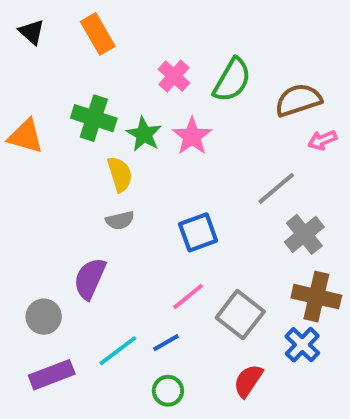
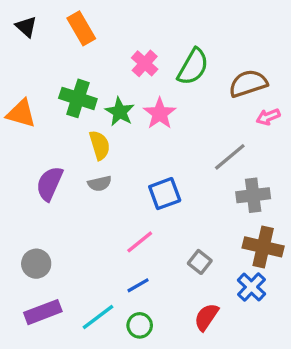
gray cross: (304, 234) -> (253, 195), turned 32
purple semicircle: (90, 278) -> (50, 184), moved
pink line: (188, 297) -> (140, 242), moved
gray square: (240, 315) -> (200, 262), size x0.6
cyan line: (118, 351) -> (98, 317), moved

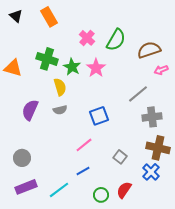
green circle: (140, 325) -> (101, 195), moved

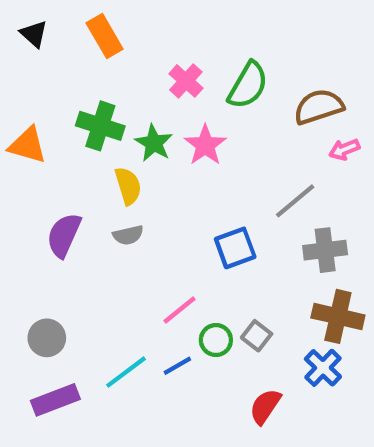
blue square: (99, 116) -> (235, 248), moved
cyan line: (59, 190) -> (126, 372), moved
green circle: (101, 195) -> (216, 340), moved

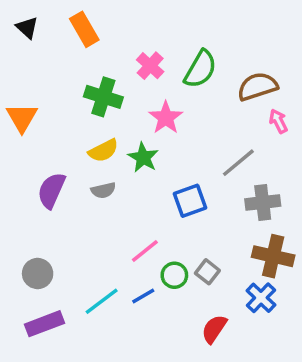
green cross: (100, 126) -> (103, 97), moved
green star: (154, 143) -> (143, 157), moved
orange triangle: (28, 145) -> (22, 118), turned 44
pink arrow: (344, 149) -> (278, 121), turned 85
yellow semicircle: (128, 186) -> (103, 151), turned 80

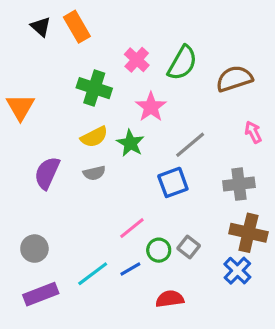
black triangle: (27, 28) -> (41, 27), moved
pink arrow: (278, 121) -> (253, 132), moved
gray line: (238, 163) -> (190, 145), moved
red semicircle: (214, 329) -> (170, 299), moved, turned 48

